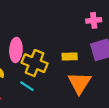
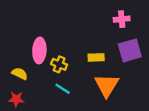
yellow cross: (35, 63) -> (59, 64), size x0.6
cyan line: (27, 86) -> (63, 89), moved

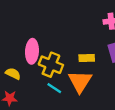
yellow cross: (59, 64) -> (51, 65), size x1.5
orange triangle: (107, 85) -> (80, 81), moved

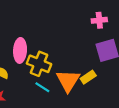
yellow rectangle: (87, 58) -> (88, 77), moved, turned -32

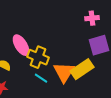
pink ellipse: (20, 50) -> (21, 45), turned -35
yellow rectangle: (88, 77) -> (82, 69), size x1.6

